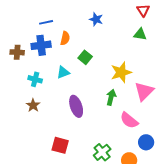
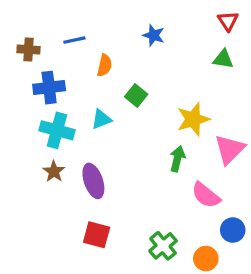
blue cross: (41, 45) -> (49, 88), moved
brown cross: (17, 52) -> (29, 50), moved
cyan cross: (35, 79) -> (57, 130), size x1.5
purple ellipse: (76, 106) -> (93, 181), moved

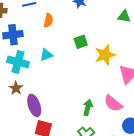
green square: (136, 95) -> (81, 42), moved, turned 32
green arrow: (177, 159) -> (88, 107), moved
purple ellipse: (93, 181) -> (34, 105), moved

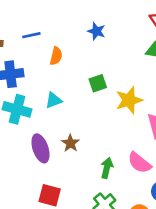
brown star: (16, 88) -> (70, 143), moved
purple ellipse: (34, 105) -> (40, 148), moved

